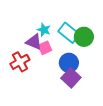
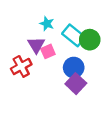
cyan star: (44, 30) -> (47, 24), moved
purple triangle: (34, 42) -> (36, 45), turned 36

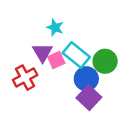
cyan rectangle: (74, 35) -> (76, 55), moved
green circle: (90, 40) -> (105, 61), moved

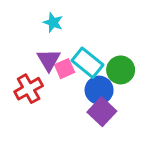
cyan star: (55, 27) -> (53, 23), moved

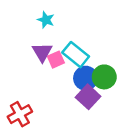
green circle: (121, 70) -> (104, 77), moved
red cross: (29, 89) -> (20, 114), moved

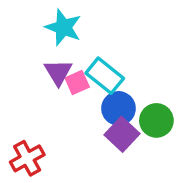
cyan star: (46, 20) -> (63, 27), size x1.5
green circle: (104, 77) -> (156, 120), moved

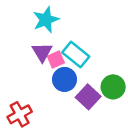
cyan star: (63, 27) -> (46, 20), turned 30
blue circle: (119, 108) -> (65, 79), moved

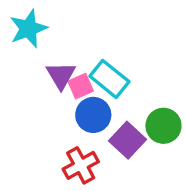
cyan star: (46, 20) -> (28, 29), moved
red cross: (20, 114) -> (81, 165), moved

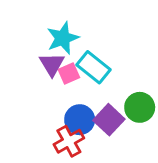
cyan star: (28, 29) -> (63, 38), moved
blue circle: (93, 115) -> (80, 120), moved

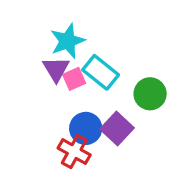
green circle: (140, 107) -> (150, 94), moved
red cross: (69, 141) -> (74, 152), turned -32

